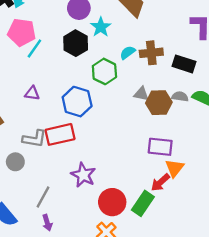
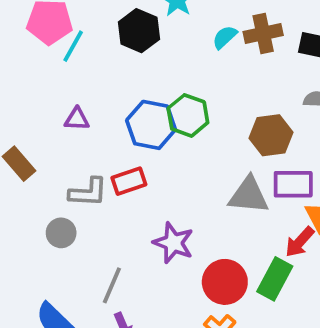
green hexagon: (104, 71) -> (188, 115), moved
gray triangle: (141, 94) -> (249, 195), moved, size x1.6
brown hexagon: (159, 103) -> (271, 135), moved
red rectangle: (60, 134) -> (129, 181), size x0.7

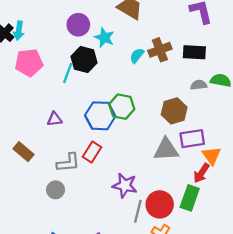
cyan line: (73, 46) -> (68, 73), moved
red rectangle: (129, 181) -> (92, 152), turned -30
gray line: (112, 285) -> (138, 211), moved

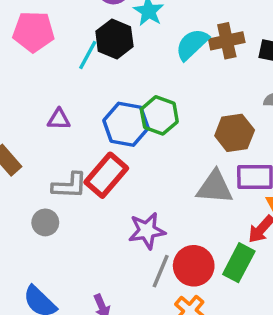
cyan semicircle: (137, 56) -> (192, 44), size x1.5
red rectangle: (92, 152) -> (106, 175), size x1.4
purple star: (125, 185) -> (147, 231), turned -30

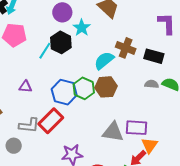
brown cross: (227, 41) -> (126, 48), turned 30
cyan semicircle: (192, 44) -> (104, 61), moved
brown hexagon: (235, 133) -> (106, 87), moved

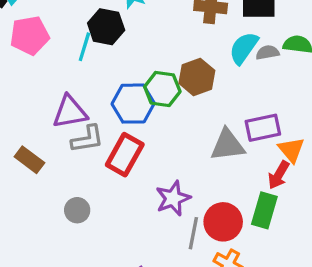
cyan semicircle: (104, 61) -> (244, 48), moved
purple triangle: (26, 87) -> (70, 112), size x1.6
gray L-shape: (29, 125) -> (87, 139), moved

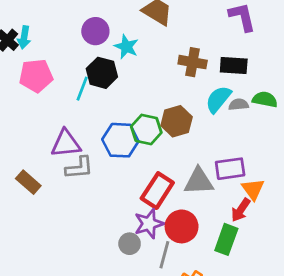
red rectangle: (125, 155) -> (157, 191), moved
gray circle: (77, 210) -> (130, 244), moved
red circle: (223, 222) -> (182, 226), moved

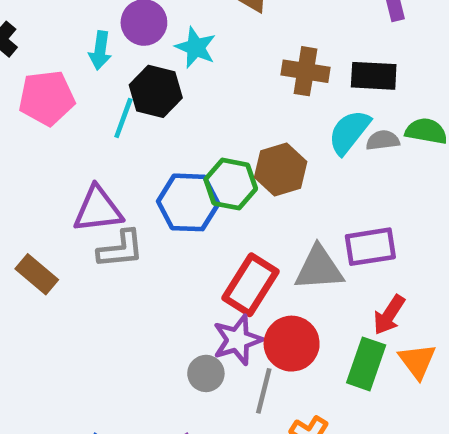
cyan arrow: (24, 37) -> (100, 50), moved
orange triangle: (253, 189) -> (417, 361), moved

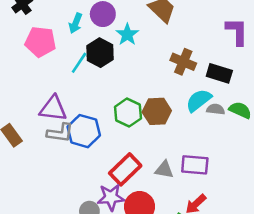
blue hexagon: (188, 202) -> (84, 131), moved
gray triangle: (319, 268) -> (164, 170), size x0.7

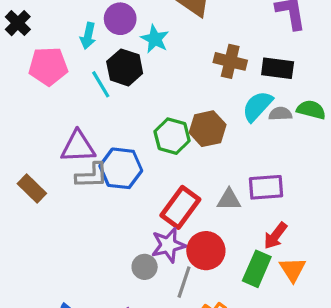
cyan line: (79, 63) -> (101, 84), turned -55

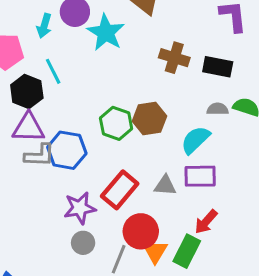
cyan star: (155, 39) -> (106, 33), size x1.4
black hexagon: (125, 67) -> (27, 91), moved
cyan semicircle: (257, 106) -> (195, 140), moved
purple star: (168, 245) -> (80, 208), moved
orange triangle: (293, 269) -> (155, 251), moved

